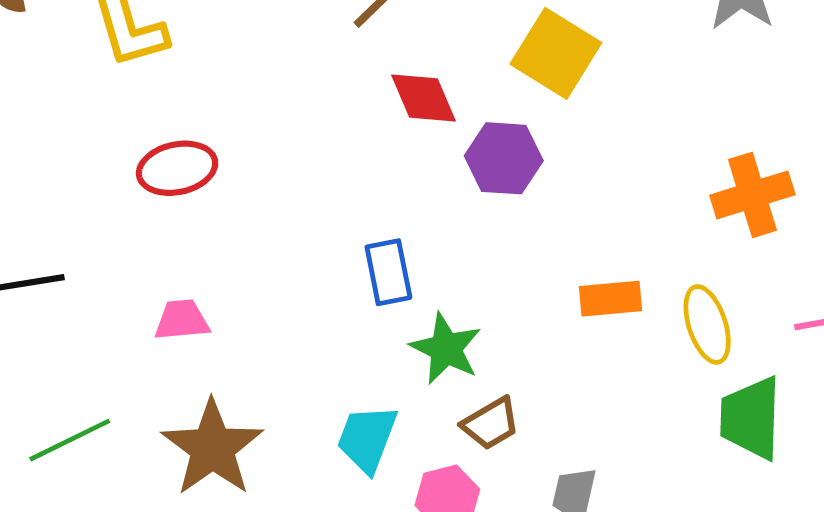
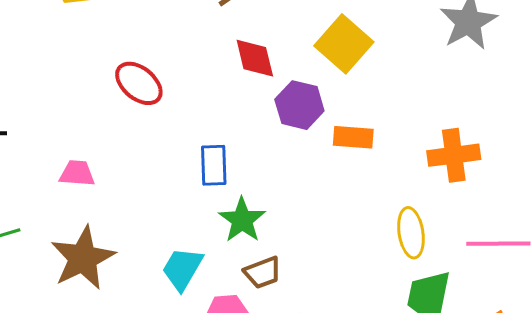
red ellipse: (177, 168) -> (139, 83), moved, turned 42
orange rectangle: (610, 299) -> (353, 137), moved

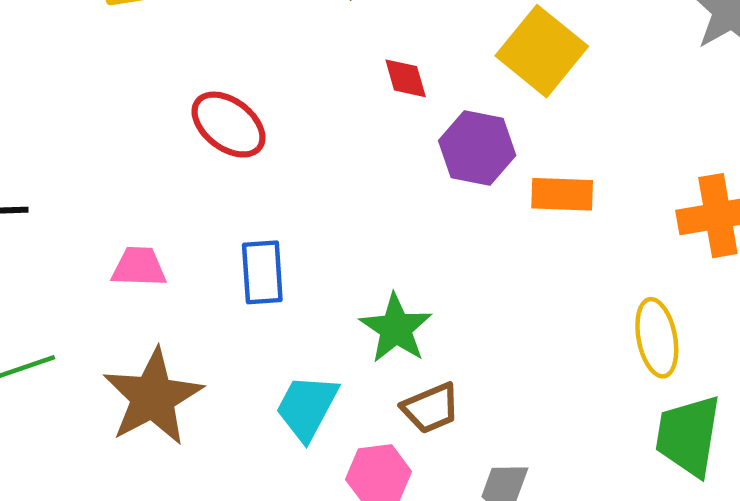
red diamond: (255, 58) -> (406, 78), size x0.7
blue rectangle: (214, 165) -> (262, 272), moved

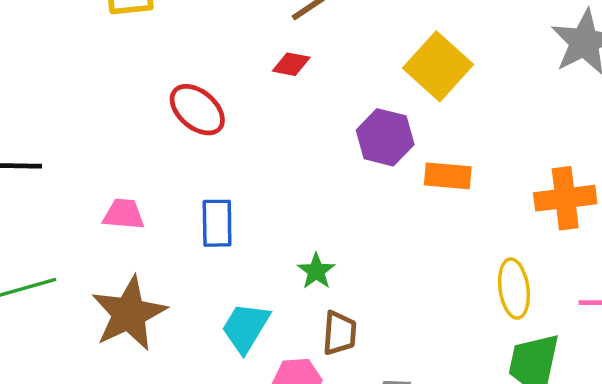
red diamond: (406, 78) -> (291, 64), moved, turned -66
green star: (396, 328) -> (316, 271), size x0.7
brown trapezoid: (431, 408) -> (340, 333), turned -66

